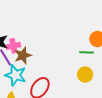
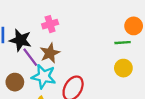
pink cross: (13, 46) -> (50, 24), moved

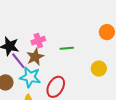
pink cross: (50, 24) -> (38, 41), moved
green line: (123, 43) -> (67, 48), moved

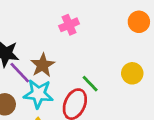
pink cross: (38, 41) -> (69, 25), moved
green line: (67, 48) -> (90, 84), moved, turned 56

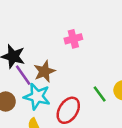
green line: (90, 84) -> (100, 94), moved

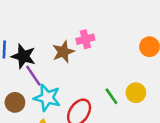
brown star: (44, 71) -> (63, 52), moved

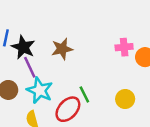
pink cross: (85, 39) -> (124, 47), moved
green line: (111, 96) -> (84, 94), moved

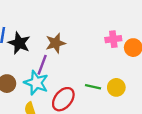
purple line: (30, 67) -> (42, 65), moved, turned 48
green line: (84, 94) -> (93, 87), moved, turned -49

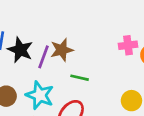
purple line: (42, 65) -> (43, 57), moved
green line: (93, 87) -> (80, 78), moved

